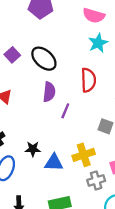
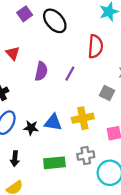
purple semicircle: (49, 92) -> (41, 71), moved
black star: (33, 149) -> (31, 128), moved
gray cross: (96, 180) -> (86, 156), moved

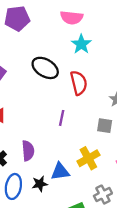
black ellipse: (55, 21) -> (45, 68), moved
purple semicircle: (41, 71) -> (28, 151), moved

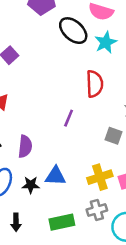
black ellipse: (45, 68) -> (73, 31), moved
yellow cross: (88, 158) -> (100, 177), moved

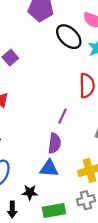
purple semicircle: (25, 146) -> (55, 143), moved
black star: (31, 185) -> (30, 192), moved

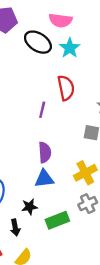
purple line: (62, 116) -> (42, 110), moved

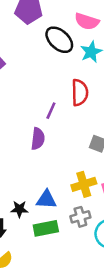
purple semicircle: (45, 152) -> (38, 139), moved
blue triangle: (44, 179) -> (46, 200), moved

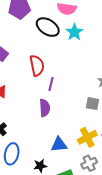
red semicircle: (80, 93) -> (37, 65), moved
blue triangle: (46, 200) -> (59, 145), moved

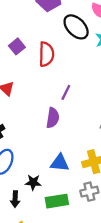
red semicircle: (37, 65) -> (46, 54), moved

